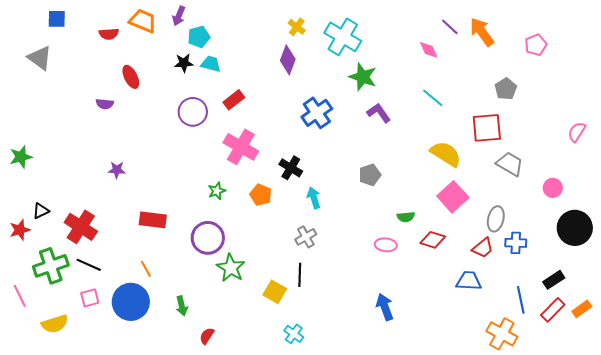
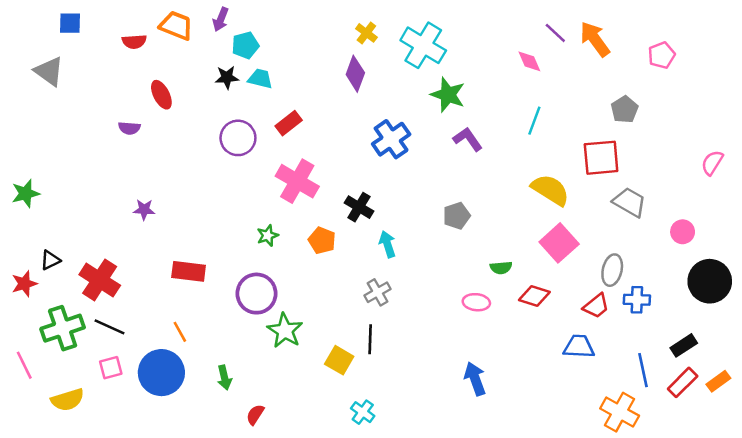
cyan line: (433, 98) -> (534, 121), turned 70

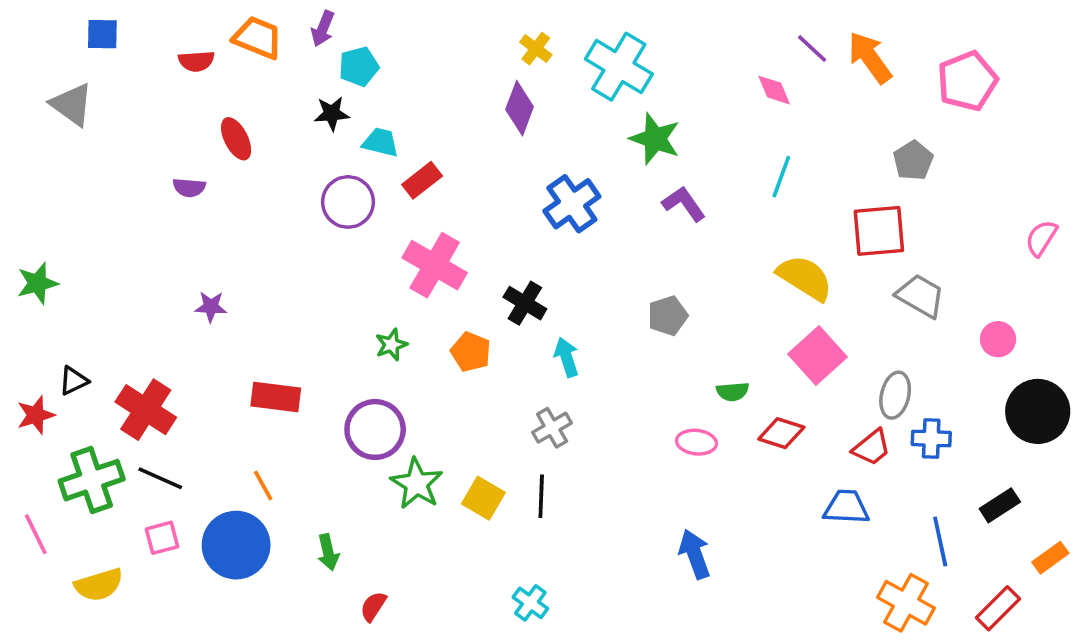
pink pentagon: (662, 55) -> (967, 81), size x1.5
cyan trapezoid: (260, 79) -> (381, 142), moved
yellow square: (339, 360) -> (483, 498), moved
red rectangle: (683, 382) -> (998, 608), moved

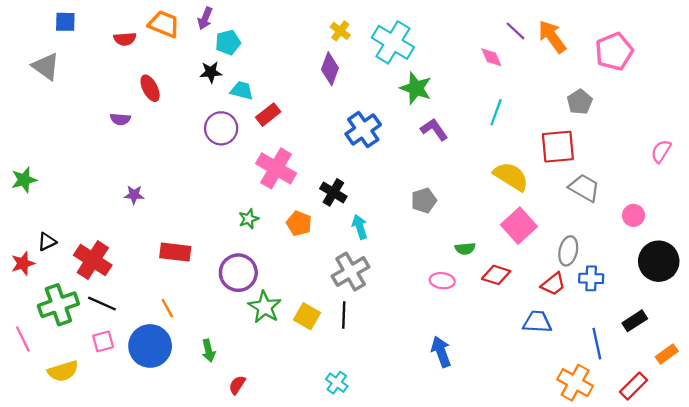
gray cross: (552, 428) -> (351, 272), size x1.5

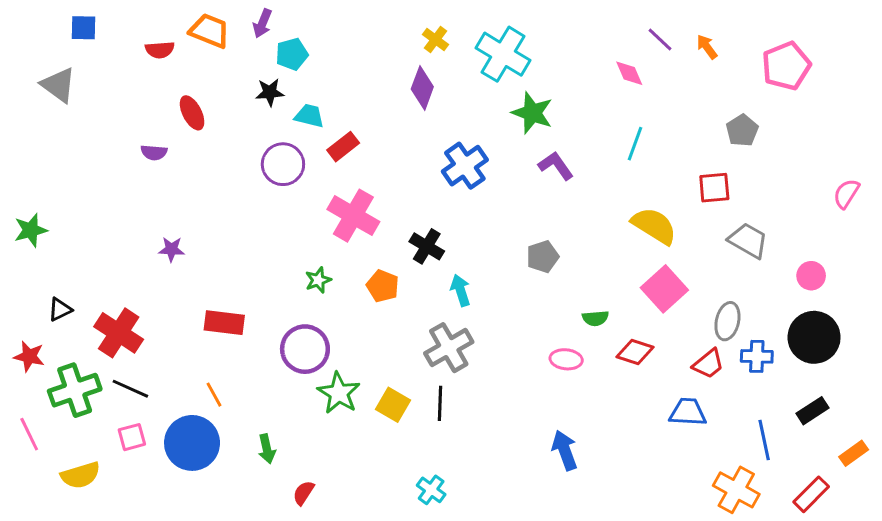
orange arrow: (552, 37) -> (707, 47), size x0.6
red square: (558, 147) -> (714, 188), size x0.7
black circle: (659, 261) -> (814, 337), moved
red star: (23, 263) -> (29, 356), moved, turned 30

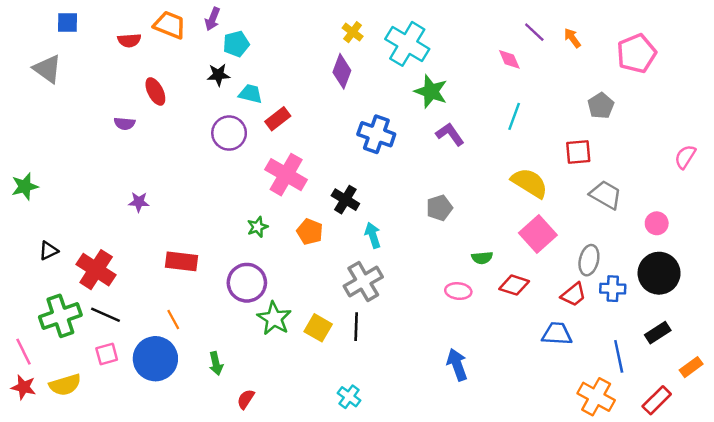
blue cross: (465, 166) -> (376, 134), turned -36
red star: (29, 356) -> (24, 387), moved

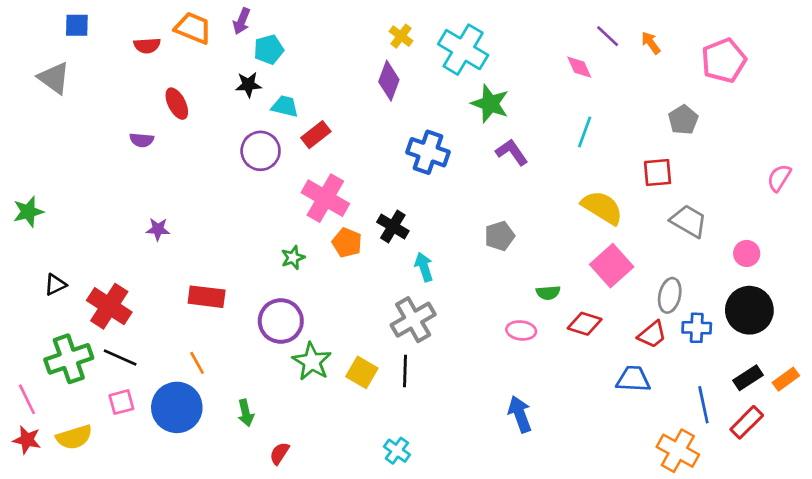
orange pentagon: (310, 232) -> (347, 243), moved
orange rectangle: (691, 367) -> (786, 379), moved
red rectangle: (657, 400) -> (747, 422), moved

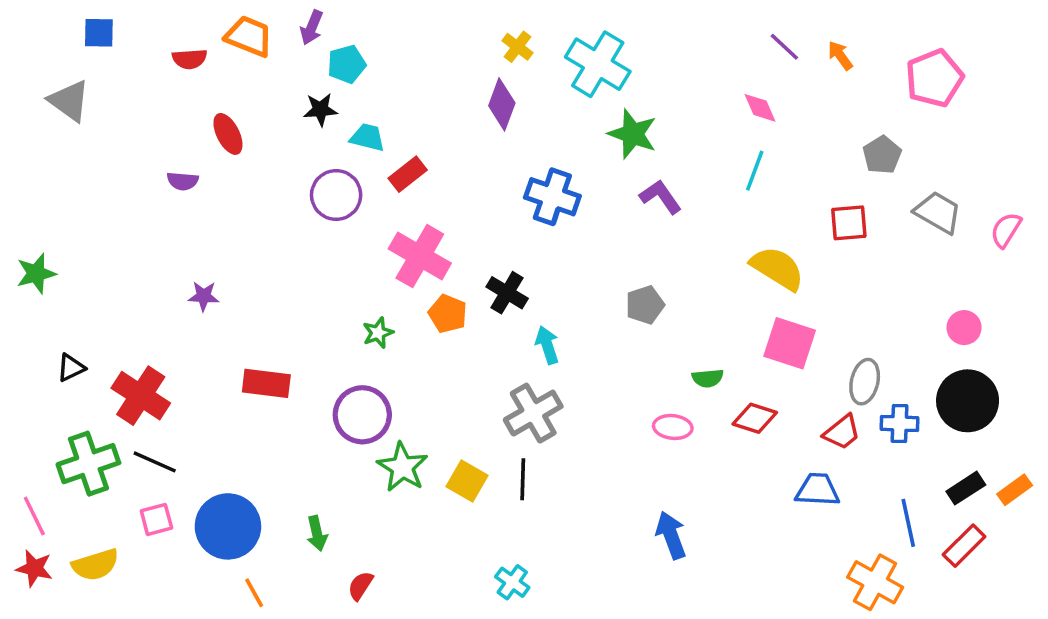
pink diamond: (579, 67) -> (760, 108), moved
gray trapezoid: (689, 221) -> (938, 212), moved
pink square: (612, 266) -> (790, 343), turned -30
orange line: (197, 363) -> (254, 593), moved

